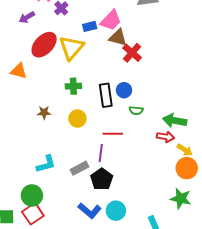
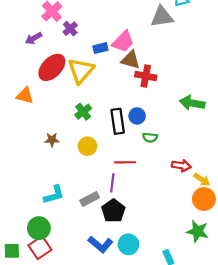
red cross: (132, 53) -> (146, 76), turned -30
green cross: (73, 86) -> (83, 112), turned -35
green arrow: (175, 121) -> (192, 103), moved

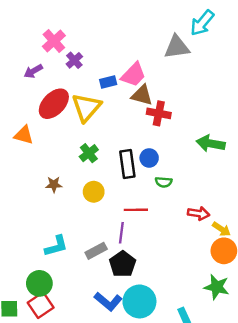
cyan circle: (128, 244) -> (139, 301), size x1.4

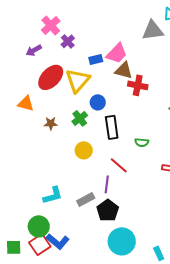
blue circle: (149, 158) -> (98, 102), moved
brown star: (54, 185) -> (51, 123), moved
red line: (136, 210) -> (119, 165), turned 42
blue L-shape: (108, 301) -> (58, 241), moved

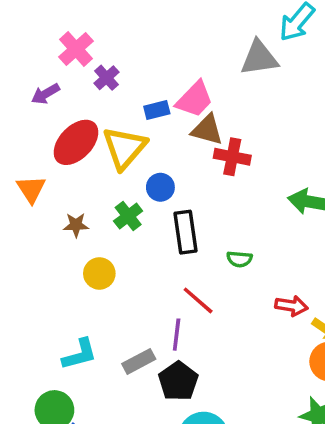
orange triangle: (26, 103) -> (31, 189), turned 42
yellow circle: (84, 150) -> (99, 273), moved

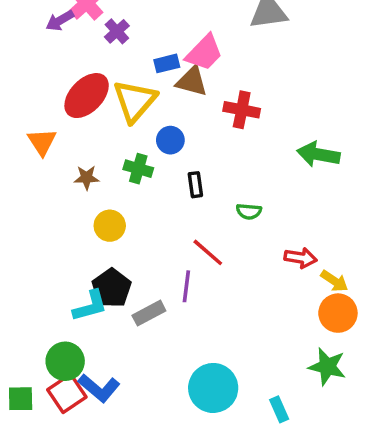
purple arrow: (45, 94) -> (60, 21), moved
brown triangle: (207, 130) -> (192, 81), moved
green cross: (128, 216) -> (138, 169), turned -36
black rectangle: (186, 232) -> (195, 185), size x0.6
black pentagon: (178, 381) -> (112, 288), moved

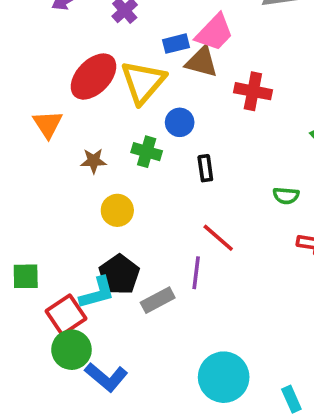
green semicircle: (249, 211) -> (286, 196), moved
red square: (67, 393) -> (66, 315), moved
green square: (21, 399) -> (26, 276), moved

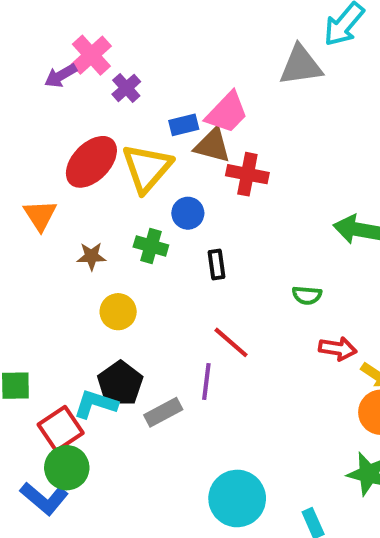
red cross: (253, 91) -> (247, 174), moved
cyan L-shape: (97, 293) -> (95, 404), turned -147
blue L-shape: (106, 377) -> (44, 498), moved

